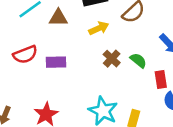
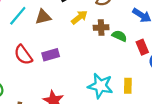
red semicircle: (25, 55) -> (23, 55), turned 90
brown cross: (112, 59) -> (101, 28), moved, turned -32

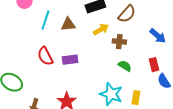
cyan line: (18, 16) -> (45, 20), turned -30
green semicircle: (119, 36) -> (125, 66), moved

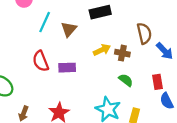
brown semicircle: (127, 14) -> (144, 33), moved, turned -60
brown triangle: (68, 24) -> (69, 29), turned -49
yellow arrow: (101, 29) -> (102, 50), moved

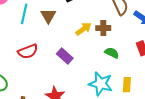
red semicircle: (41, 61) -> (28, 51), turned -78
purple rectangle: (67, 68) -> (65, 56), moved, turned 56

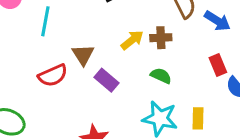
brown triangle: (48, 16) -> (83, 55), moved
green semicircle: (112, 53) -> (161, 76), moved

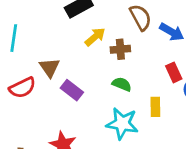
yellow arrow: (132, 40) -> (95, 37), moved
yellow rectangle: (198, 118) -> (155, 107), moved

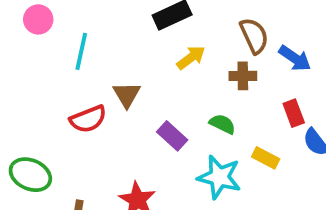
brown cross: (120, 49) -> (243, 76), moved
purple rectangle: (72, 90) -> (172, 136), moved
yellow rectangle: (155, 107) -> (266, 158), turned -66

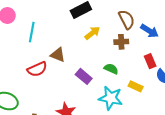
brown triangle: (127, 95) -> (58, 55), turned -35

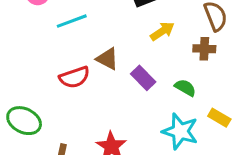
cyan line: (32, 32) -> (72, 21), turned 54
purple rectangle: (84, 76) -> (143, 78), moved

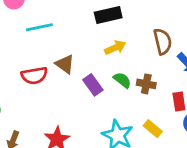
brown cross: (204, 49) -> (146, 84), moved
green semicircle: (185, 88) -> (122, 80), moved

